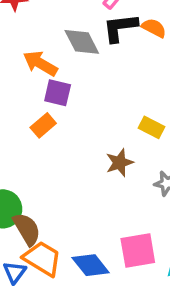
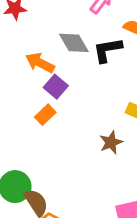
black L-shape: (120, 28) -> (108, 50), moved
purple square: (58, 93) -> (56, 87), turned 30

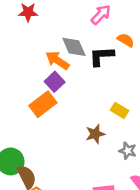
orange arrow: (40, 63) -> (57, 60), moved
orange rectangle: (45, 115) -> (43, 104), size x1.5

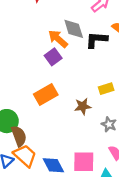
orange rectangle: (43, 104) -> (46, 94), moved
yellow rectangle: (119, 110) -> (106, 89), turned -56

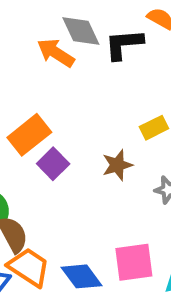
purple square: (53, 57) -> (53, 164), moved
orange rectangle: (46, 94) -> (29, 135), moved

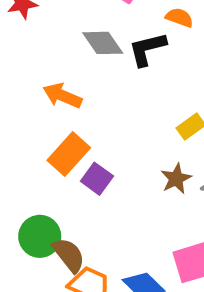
orange arrow: (56, 53) -> (62, 96), moved
brown star: (117, 165) -> (176, 179), moved

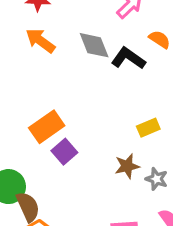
black L-shape: (147, 49) -> (128, 58), turned 36
orange arrow: (62, 96) -> (40, 41), moved

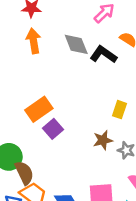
orange arrow: (40, 41) -> (33, 41), turned 45
yellow rectangle: (148, 128) -> (120, 110), turned -48

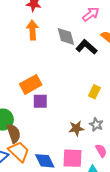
purple square: (53, 129) -> (40, 101), turned 35
brown star: (103, 140) -> (76, 128), moved

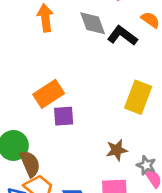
yellow rectangle: (94, 92) -> (138, 97), size x1.6
gray star: (96, 125) -> (146, 165), moved

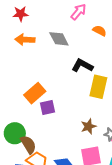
orange arrow: (45, 18) -> (25, 40), turned -72
black L-shape: (122, 36) -> (82, 66), moved

